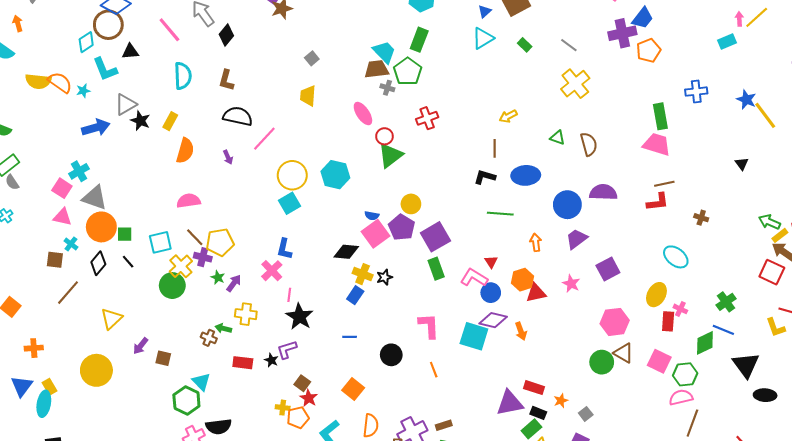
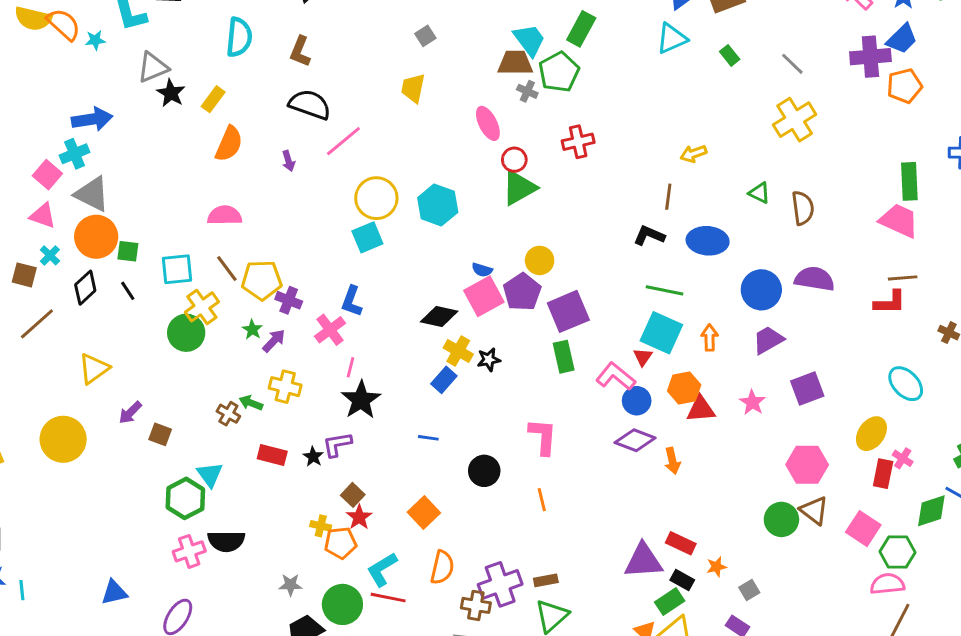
blue arrow: (96, 128) -> (92, 119), moved
purple cross: (203, 257) -> (289, 300), moved
cyan square: (474, 336) -> (661, 333), moved

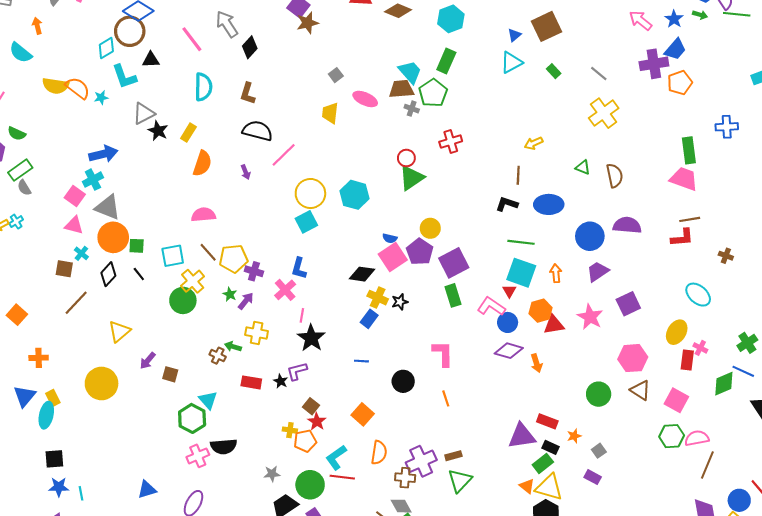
pink ellipse: (488, 123) -> (365, 99), moved, turned -35
pink star: (752, 402) -> (590, 317), size x1.4
green circle: (781, 519) -> (599, 394), moved
green hexagon: (897, 552) -> (672, 436), moved

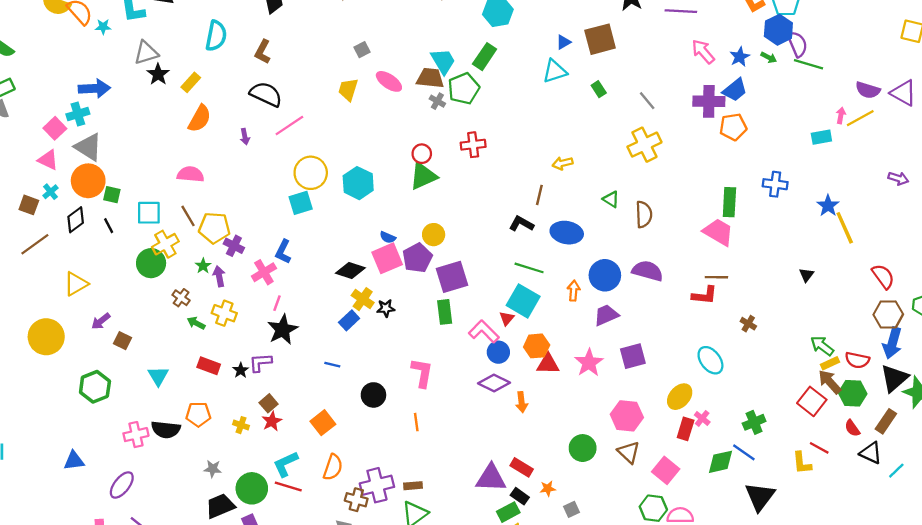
orange arrow: (556, 273) -> (574, 291), moved
purple arrow: (246, 301) -> (219, 276), turned -60
brown cross: (218, 356) -> (181, 298), moved
green hexagon: (192, 418) -> (95, 387), moved
orange pentagon: (305, 441) -> (198, 414), moved

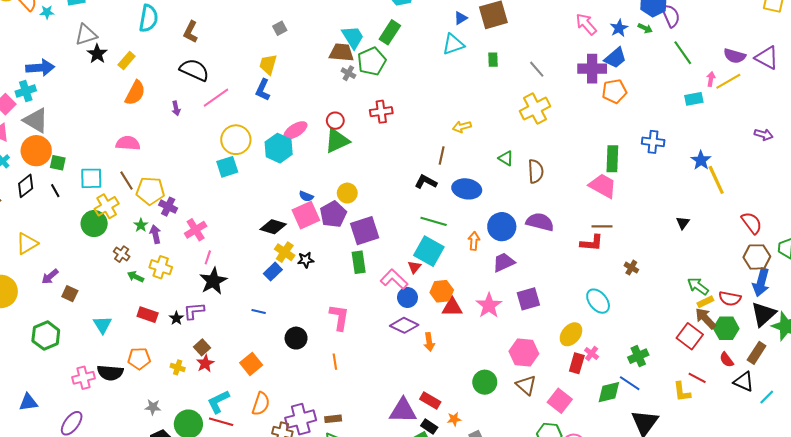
green line: (809, 64) -> (683, 53), moved, turned 40
pink ellipse: (389, 81) -> (295, 130), moved, turned -65
green rectangle: (599, 89) -> (493, 60), turned 32
blue L-shape: (283, 252) -> (263, 90), moved

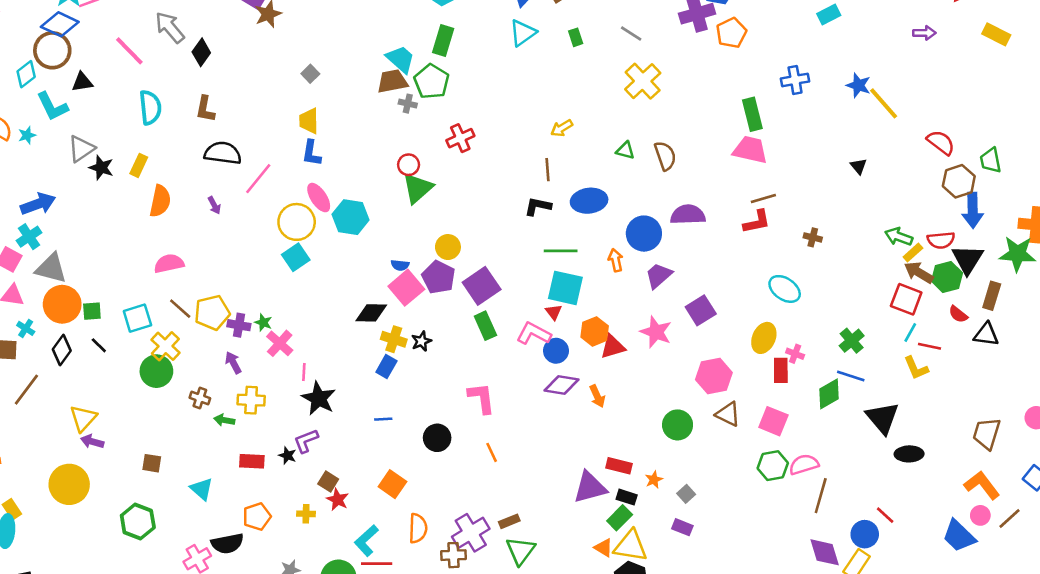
pink ellipse: (295, 130) -> (319, 198), moved, turned -75
green star: (141, 225) -> (263, 323), moved
purple arrow: (50, 277) -> (92, 442), moved, turned 72
black triangle: (763, 314) -> (968, 259), moved
cyan line: (767, 397) -> (910, 332), moved

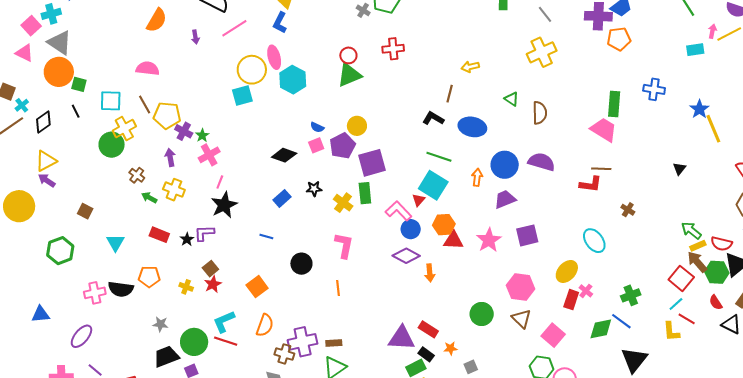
pink square: (406, 288) -> (316, 145), size x0.6
cyan cross: (26, 328) -> (22, 105), moved
yellow cross: (394, 339) -> (343, 203), moved
black diamond: (62, 350) -> (43, 122), moved

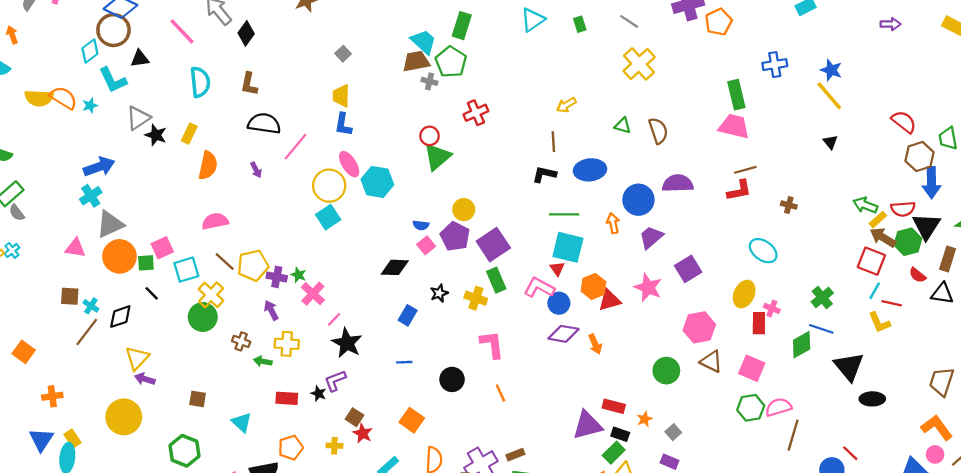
pink square: (31, 26) -> (162, 248), moved, turned 36
gray triangle: (60, 43) -> (110, 224), turned -40
black diamond: (43, 122) -> (120, 317), turned 35
yellow line: (713, 129) -> (829, 96), moved
pink line: (220, 182) -> (334, 319), turned 40

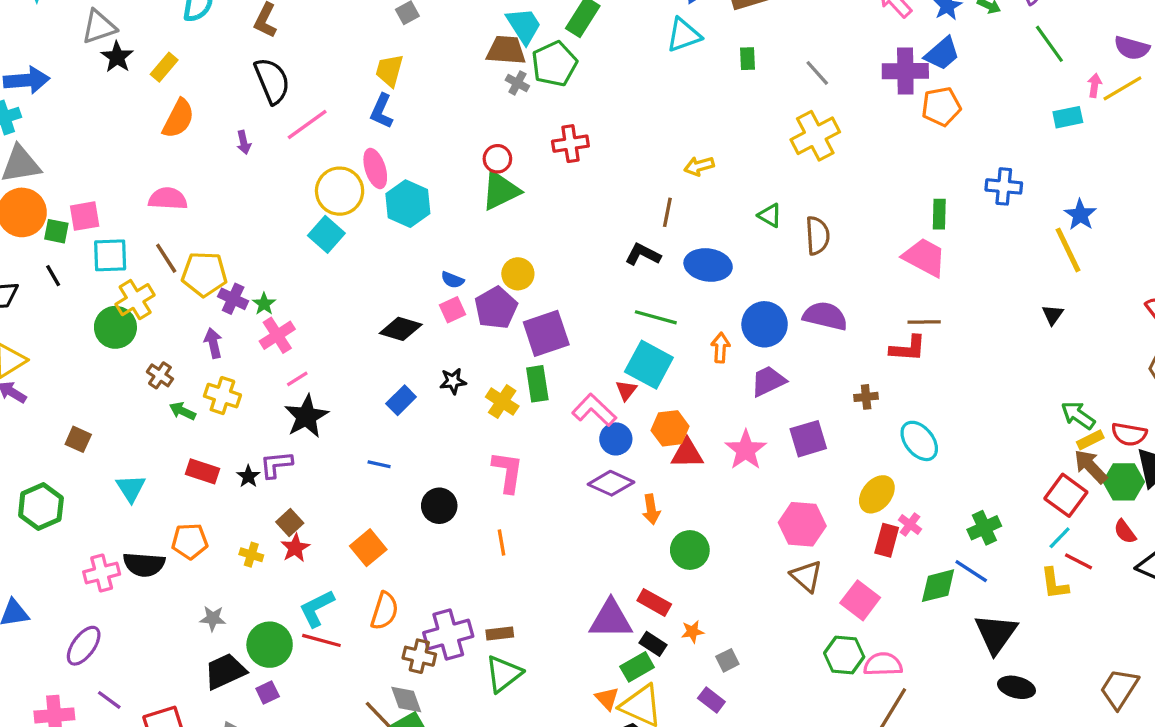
green rectangle: (736, 95) -> (939, 214), size x0.7
black semicircle: (264, 123) -> (272, 81), turned 44
brown cross: (789, 205) -> (866, 397), moved, turned -35
cyan square: (328, 217) -> (326, 234), turned -30
green circle: (666, 371) -> (690, 550), moved

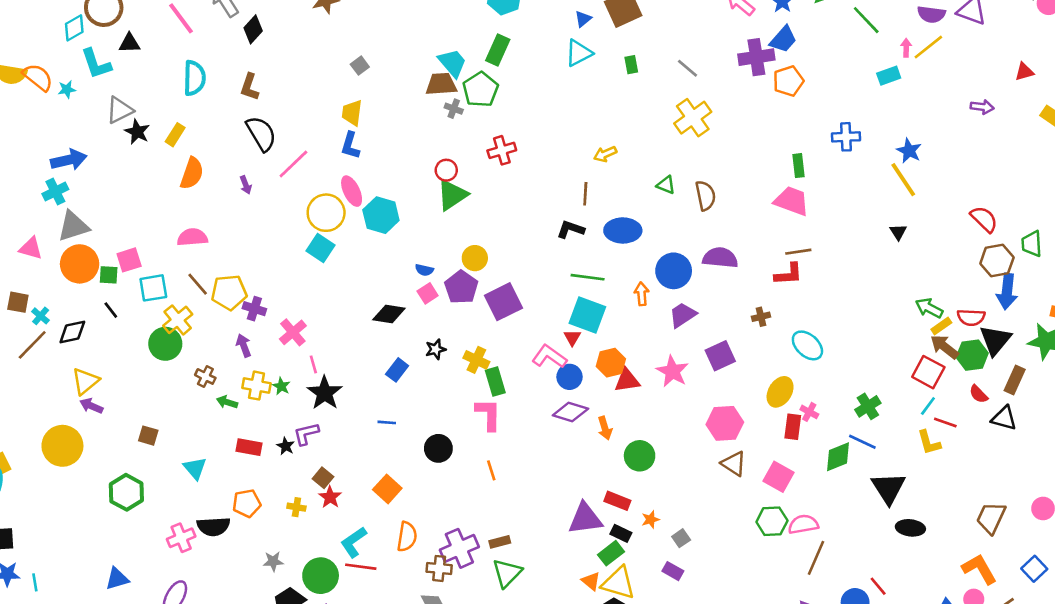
green star: (264, 304) -> (281, 386), moved
pink line: (297, 379) -> (313, 364), turned -66
green rectangle: (537, 384) -> (495, 382), moved

